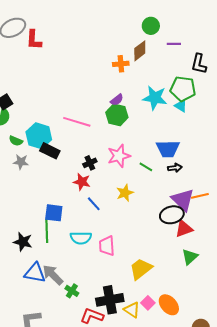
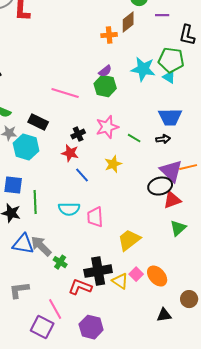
cyan hexagon: (39, 136) -> (26, 147), moved
blue trapezoid: (168, 149) -> (170, 117), moved
blue square: (54, 213) -> (13, 185), moved

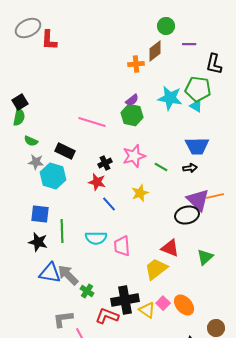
red triangle: (172, 200) -> (170, 248), moved, turned 42
gray L-shape: (19, 290) -> (63, 319), moved

